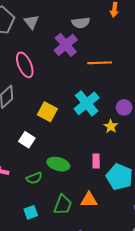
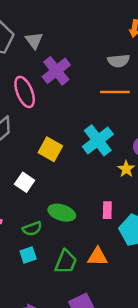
gray semicircle: (81, 23) -> (119, 61), moved
purple cross: (66, 45) -> (56, 71), moved
cyan square: (31, 212) -> (28, 255), moved

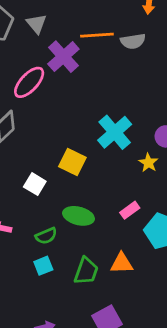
pink ellipse: (25, 92) -> (29, 82), turned 68
orange line: (115, 92) -> (97, 35), moved
yellow square: (50, 149) -> (72, 162), moved
pink rectangle: (107, 210) -> (130, 210), turned 56

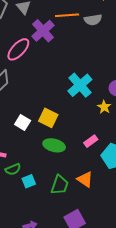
yellow square: (72, 162) -> (48, 118), moved
green semicircle: (46, 236) -> (13, 169), moved
orange triangle: (122, 263) -> (85, 179), turned 36

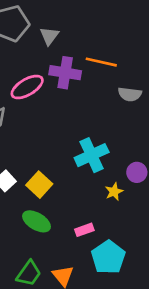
gray semicircle: (93, 20) -> (130, 94), moved
purple cross: (43, 31) -> (65, 73), turned 35

